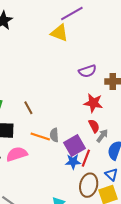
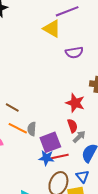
purple semicircle: (87, 71) -> (74, 52), moved
brown line: (28, 108) -> (12, 107), moved, turned -40
red line: (86, 158) -> (60, 156), turned 48

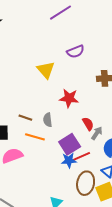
yellow triangle: (52, 29) -> (46, 70), moved, turned 30
red star: (75, 103) -> (69, 98), moved
gray semicircle: (32, 129) -> (48, 120), moved

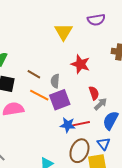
purple square: (70, 144) -> (60, 100), moved

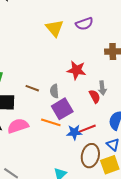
yellow triangle: (63, 32) -> (55, 28), moved
orange line: (39, 95) -> (51, 122), moved
gray arrow: (101, 104) -> (102, 88), moved, turned 136

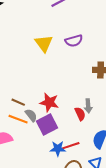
red star: (76, 70) -> (49, 102), moved
gray semicircle: (54, 91) -> (31, 115), moved, turned 144
orange line: (51, 122) -> (18, 119), moved

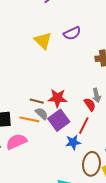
brown line: (18, 102) -> (37, 101), moved
red line: (71, 146) -> (84, 126), moved, turned -36

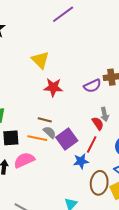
purple semicircle: (72, 33) -> (92, 86), moved
yellow triangle: (43, 41) -> (40, 60), moved
red star: (58, 98) -> (53, 87), moved

